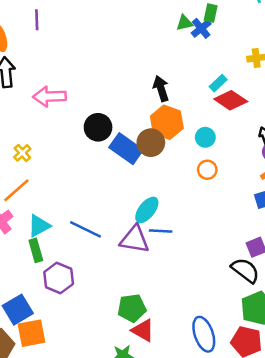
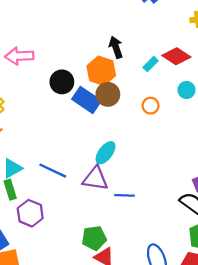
cyan rectangle: (218, 83) -> (151, 64), moved
orange hexagon: (167, 122) -> (101, 71), moved
cyan circle: (205, 137) -> (186, 90), moved
orange circle: (207, 170) -> (151, 106), moved
blue line: (161, 231) -> (125, 195), moved

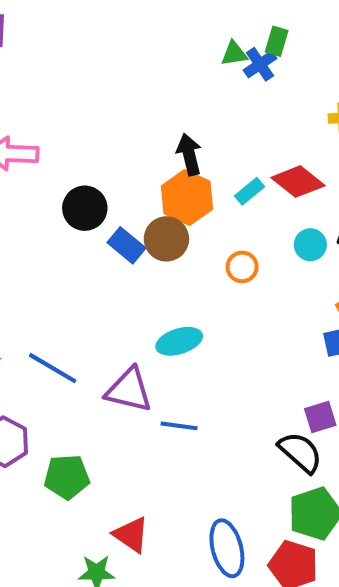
orange hexagon: (101, 71) -> (187, 198), moved
blue rectangle: (87, 100) -> (127, 245), size x0.7
cyan ellipse: (106, 153) -> (179, 341), moved, turned 30
green pentagon: (94, 238) -> (67, 477), moved

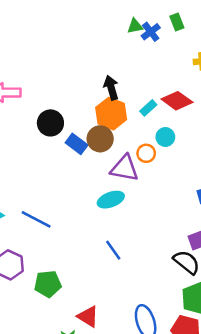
green rectangle: (277, 41) -> (177, 22), moved, turned -35
cyan circle: (310, 245) -> (165, 137), moved
purple triangle: (129, 390) -> (125, 168), moved
blue line: (179, 426) -> (113, 250), turned 50

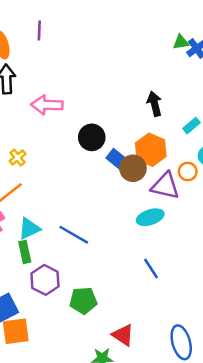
orange hexagon: (111, 114) -> (151, 150), moved
brown circle: (100, 139) -> (133, 168), moved

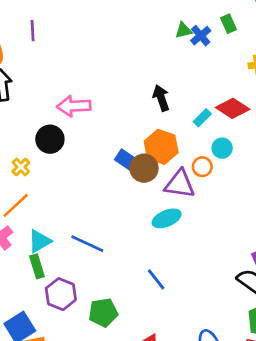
pink arrow: (47, 105) -> (74, 106), moved
black circle: (92, 137) -> (50, 139), moved
blue line: (151, 269) -> (156, 279), moved

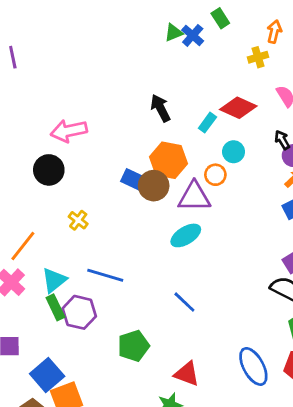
yellow cross: (21, 167) -> (78, 220), moved
purple hexagon: (61, 294) -> (79, 312), moved

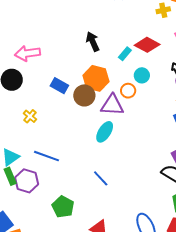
blue rectangle: (134, 180) -> (59, 86), moved
cyan ellipse: (186, 235) -> (105, 132), turned -30
green pentagon: (133, 346) -> (63, 207), turned -30

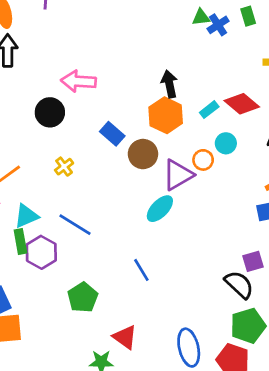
orange hexagon: (96, 78) -> (166, 115), moved
purple triangle: (112, 105) -> (178, 175), turned -45

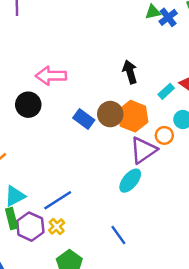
orange hexagon: (166, 115) -> (133, 116), moved
brown circle: (143, 154) -> (110, 114), moved
yellow cross: (64, 167) -> (57, 226), moved
blue line: (75, 225) -> (58, 200), turned -60

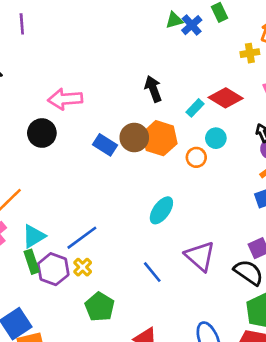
purple triangle: (143, 150) -> (200, 256), moved, turned -40

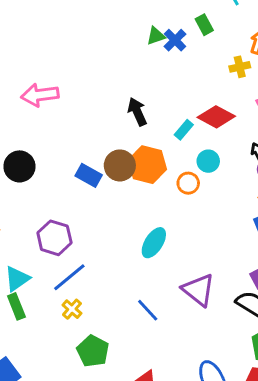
pink arrow: (65, 99) -> (40, 95), moved
purple hexagon: (53, 269) -> (54, 238), moved

